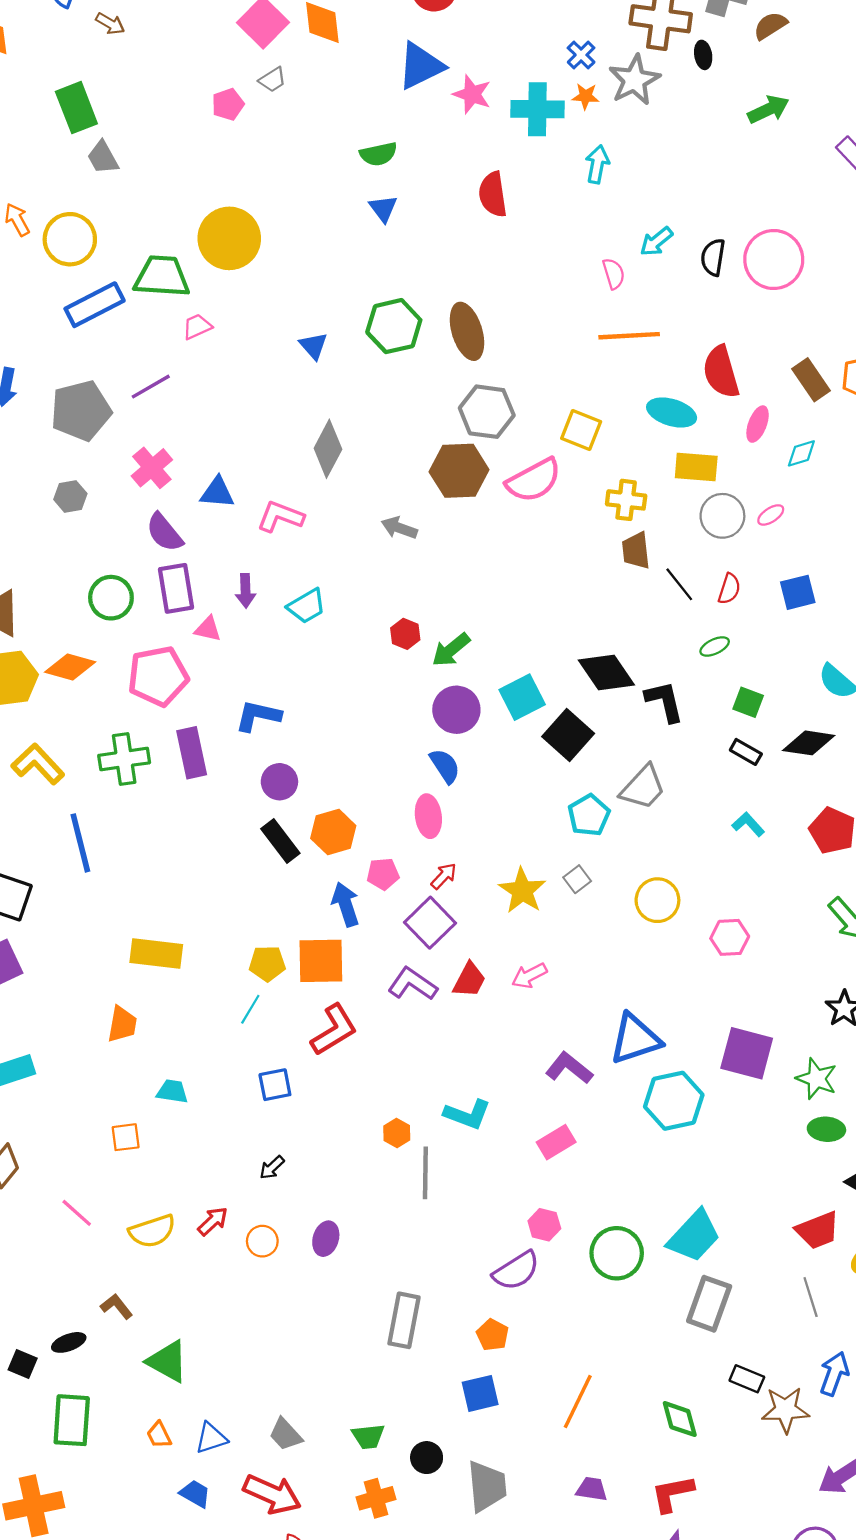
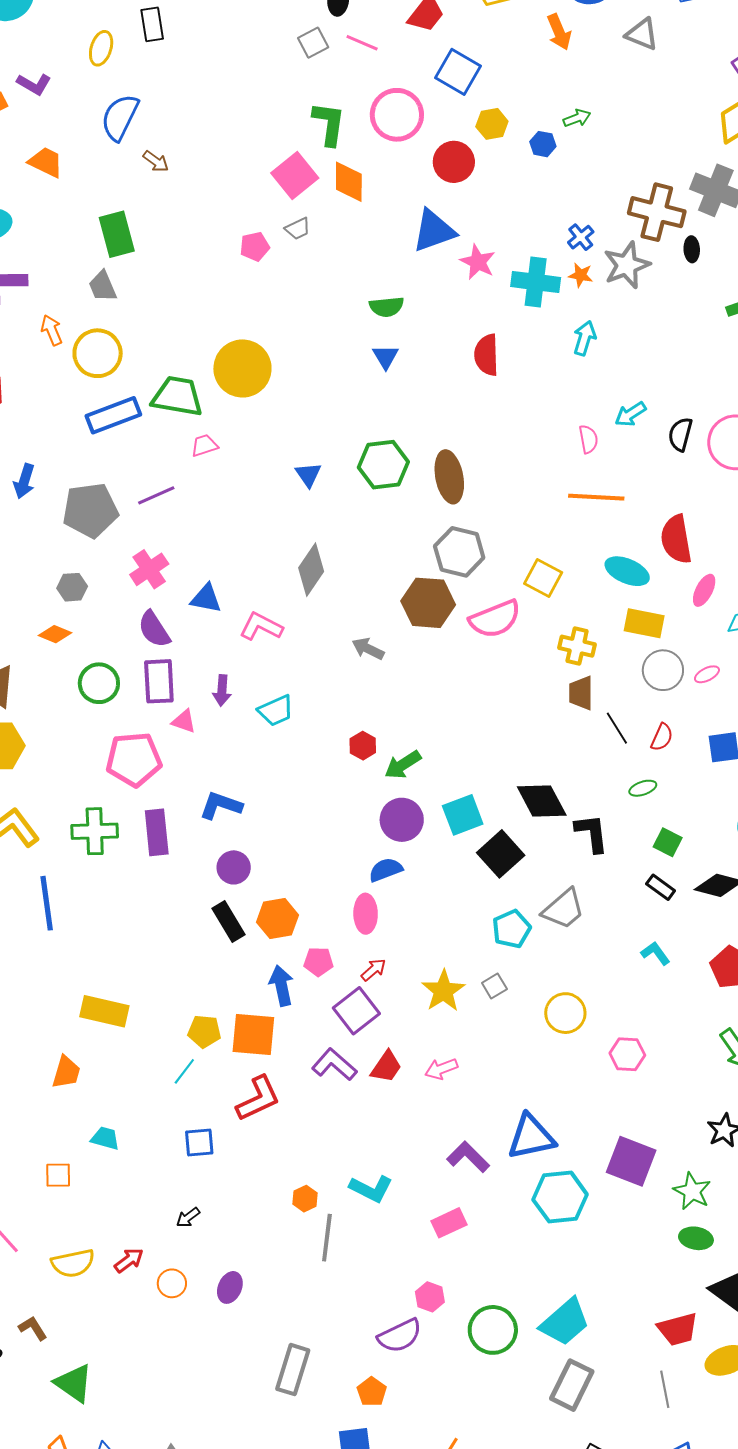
gray trapezoid: (103, 158) -> (103, 286), moved
orange diamond: (70, 667) -> (55, 634), moved, size x0.7
blue semicircle: (445, 766) -> (386, 870), turned -84

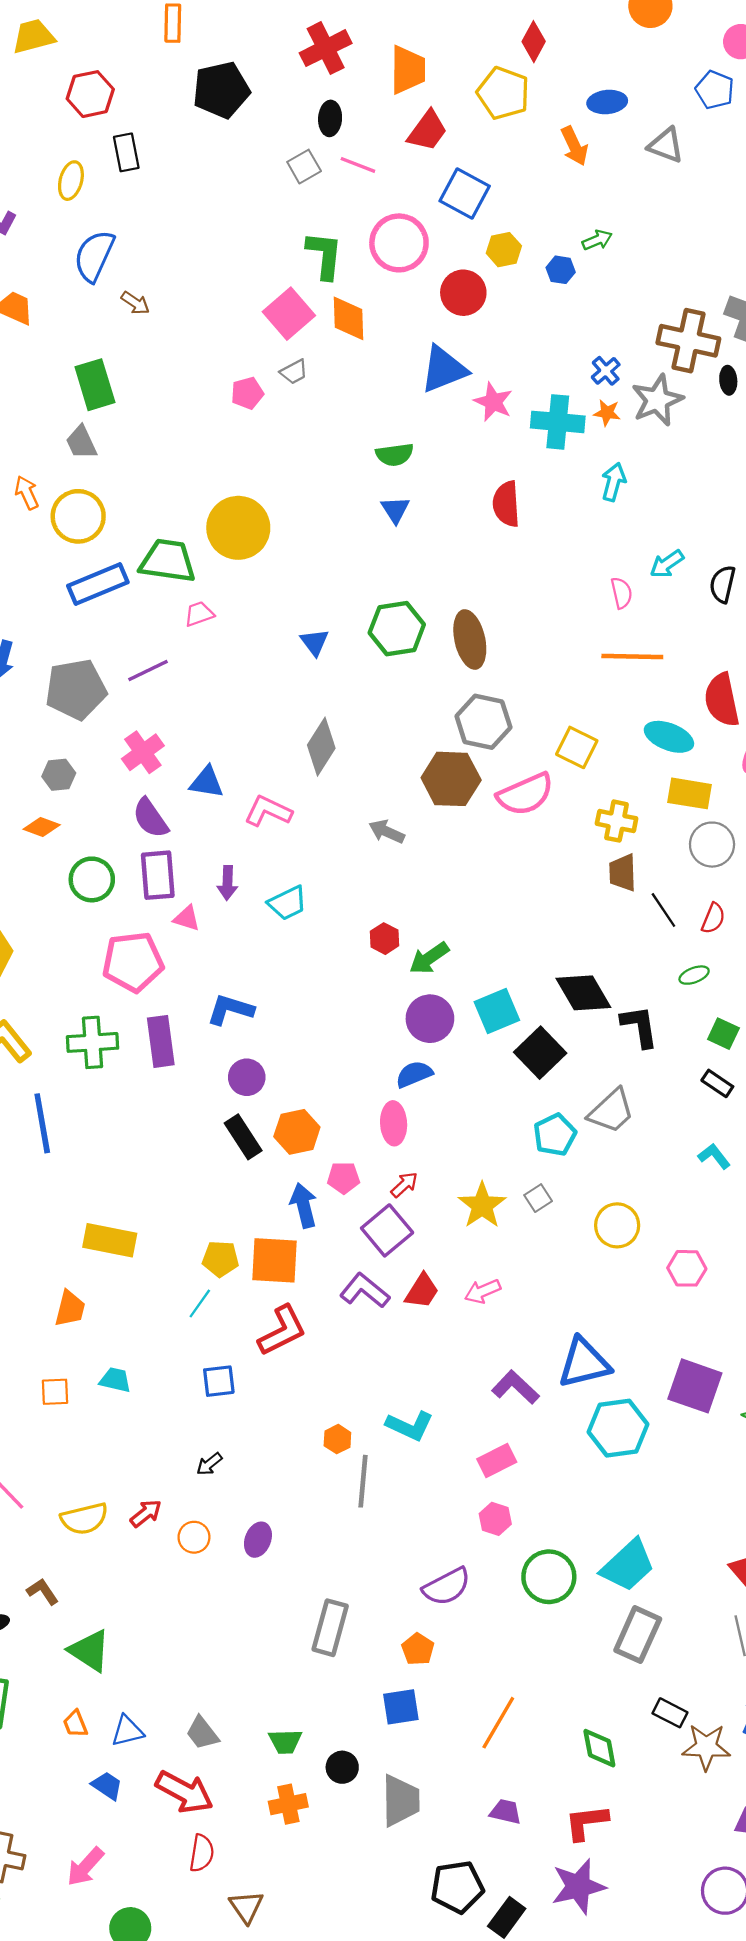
orange square: (58, 1175) -> (55, 1392), moved
pink hexagon: (430, 1297) -> (495, 1519), moved

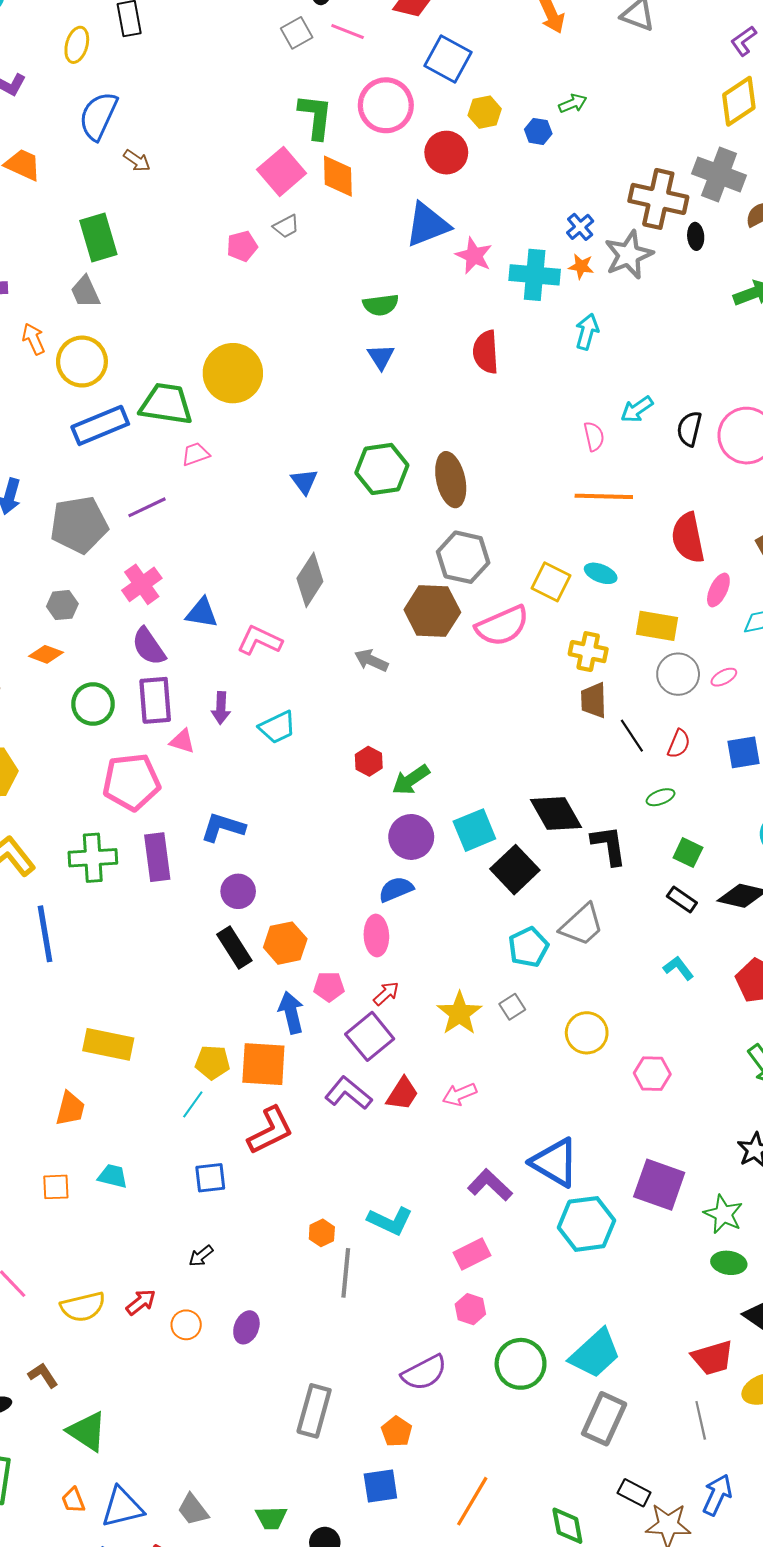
cyan ellipse: (669, 737) -> (601, 573), moved, size x0.7
blue triangle: (584, 1363) -> (555, 1162), turned 44
blue triangle: (127, 1731) -> (122, 1507), size x1.4

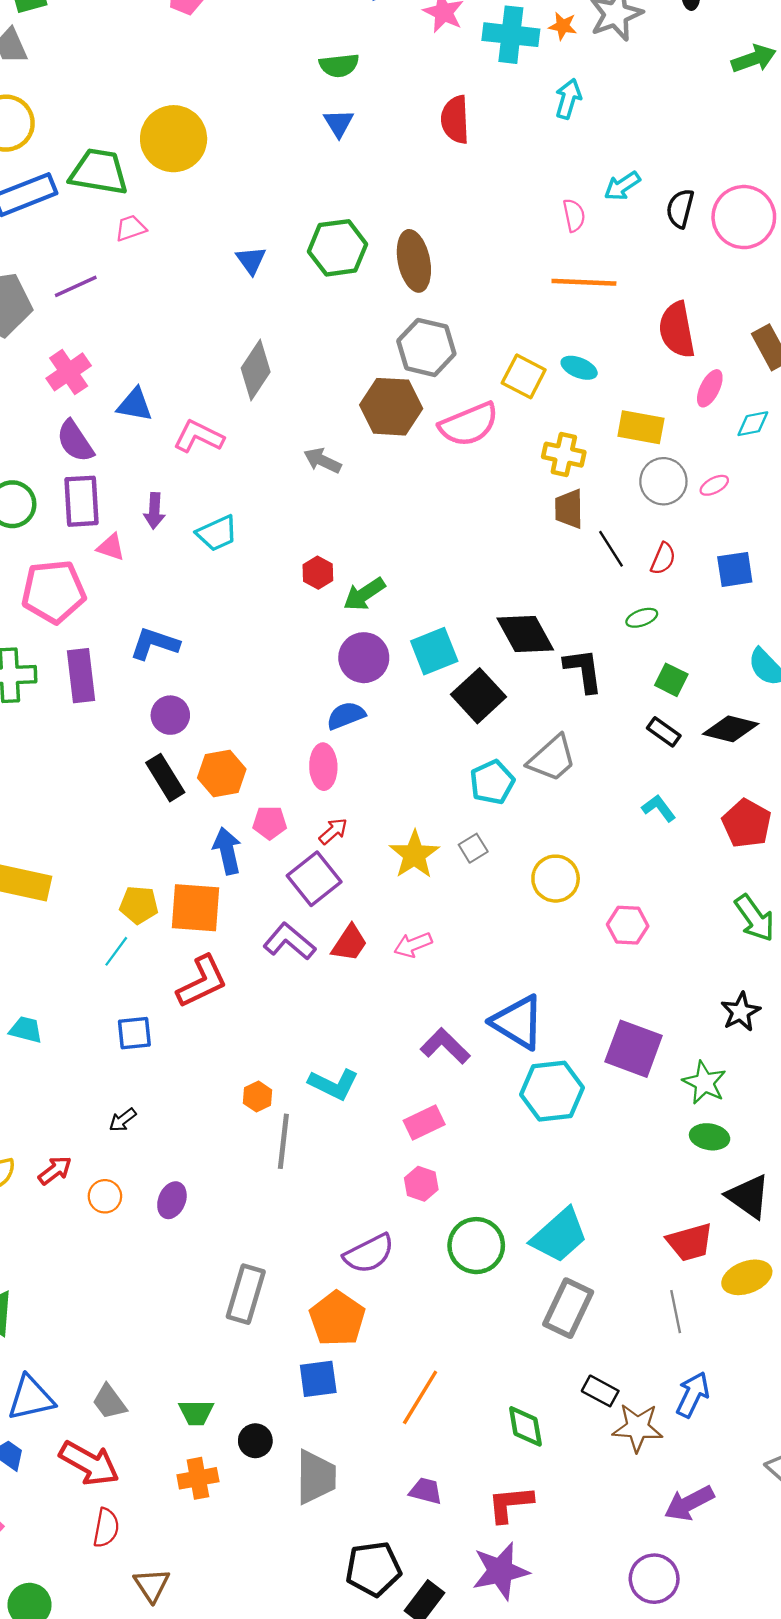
orange pentagon: (397, 1432) -> (337, 1319), size x1.6

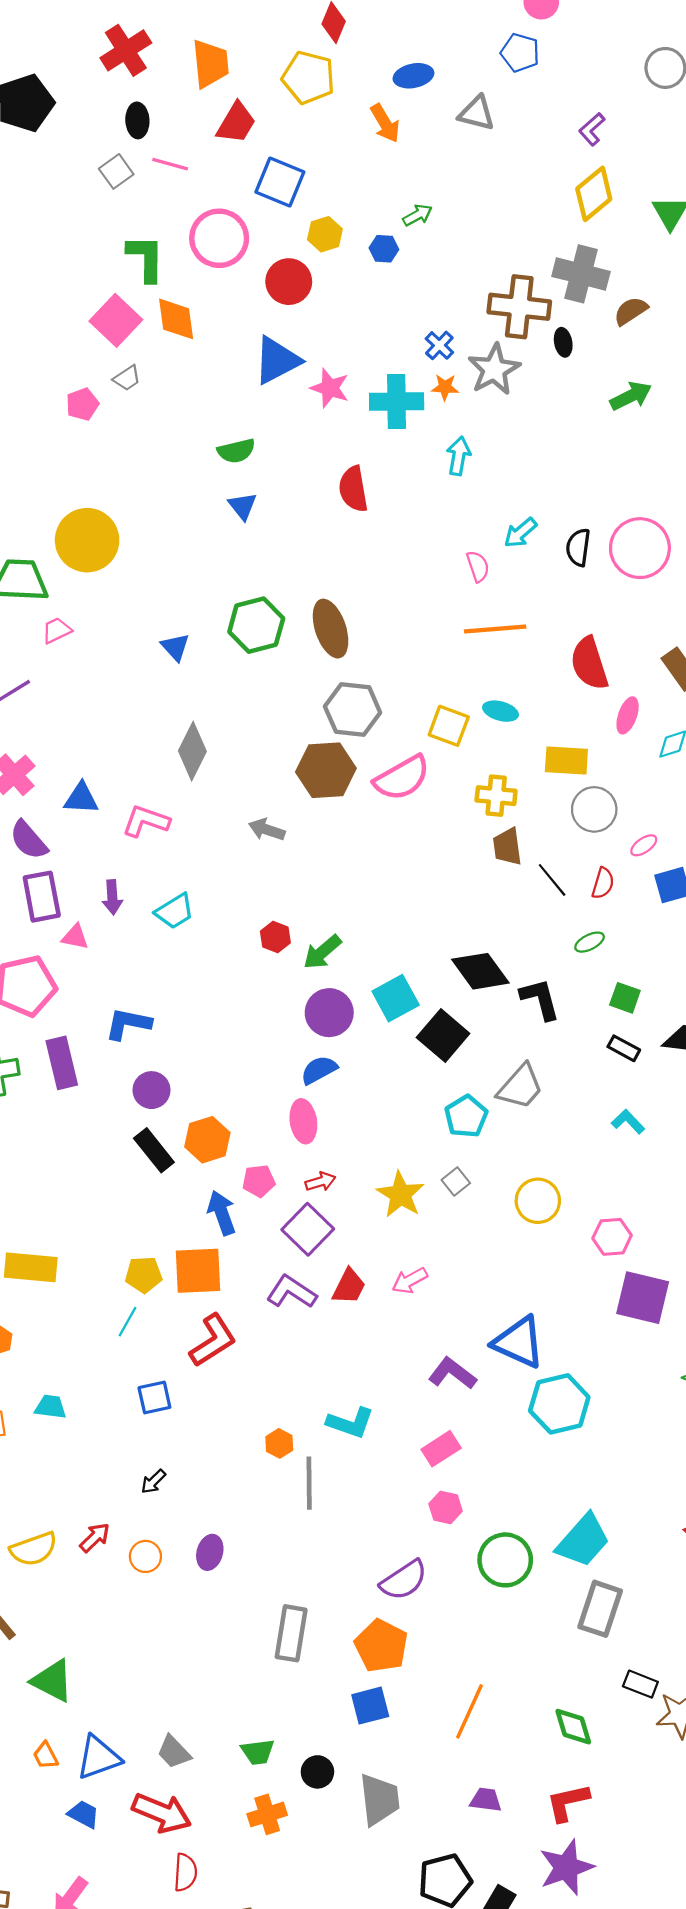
pink ellipse: (714, 485) -> (644, 845), moved
red arrow: (333, 831) -> (320, 1182), turned 32
purple square: (634, 1049) -> (643, 1298), moved

